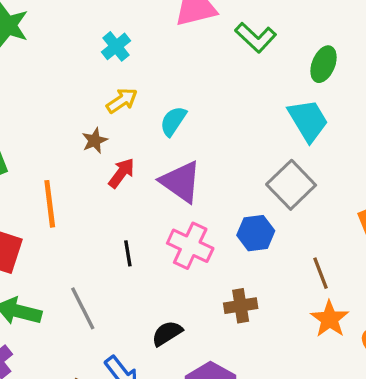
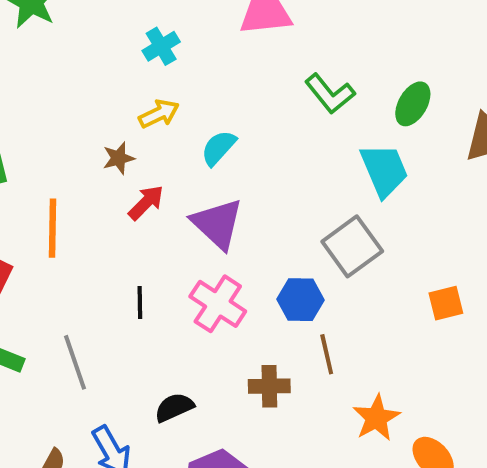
green L-shape: (256, 37) -> (330, 94), moved
brown line: (321, 273) -> (327, 354), moved

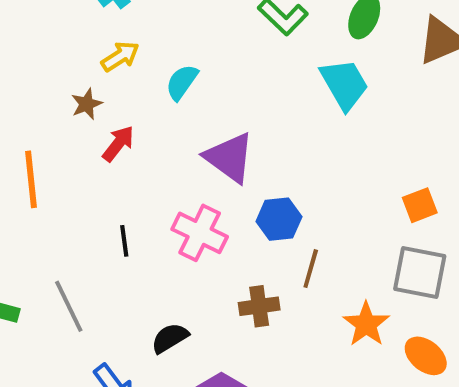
purple triangle: (217, 224) -> (229, 158), moved
gray square: (352, 246) -> (420, 273), moved, turned -36
brown line: (327, 354) -> (311, 269), turned 36

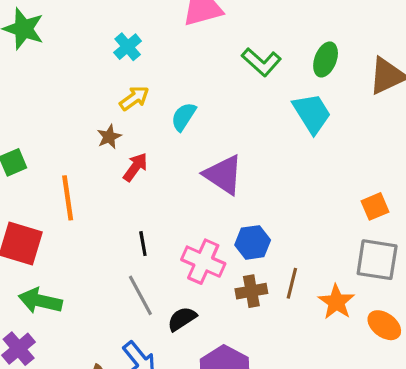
blue hexagon: (279, 219) -> (253, 242), moved
pink cross: (200, 233) -> (203, 262), moved
brown line: (311, 269) -> (292, 283), moved
gray line: (69, 306) -> (140, 295), moved

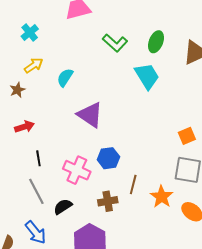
red arrow: (135, 167) -> (24, 127), moved, turned 36
brown cross: (251, 291) -> (108, 201), moved

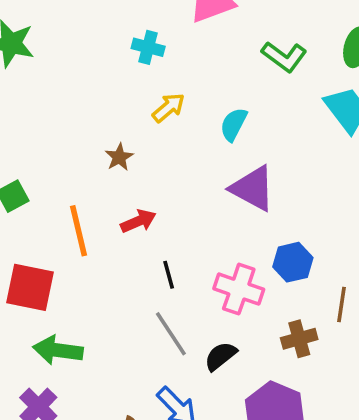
cyan cross: (30, 33) -> (148, 47), moved, turned -30
yellow arrow: (34, 65) -> (168, 108), moved
cyan semicircle: (65, 77) -> (234, 124), moved

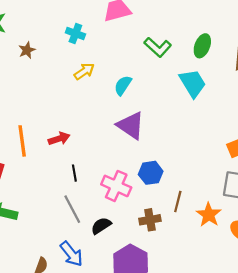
brown star: (119, 157) -> (27, 50), moved

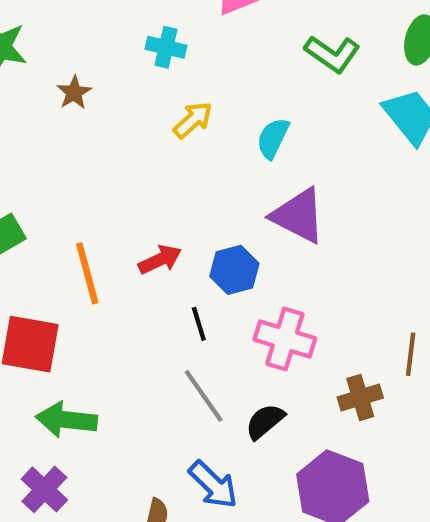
blue hexagon: (151, 173) -> (234, 270), moved

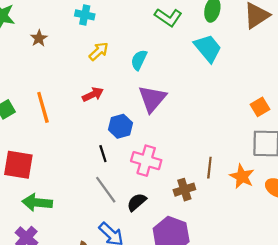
purple triangle: (298, 216) -> (152, 99), turned 44
red arrow: (160, 260) -> (93, 94), moved
orange line: (87, 273) -> (43, 107), moved

